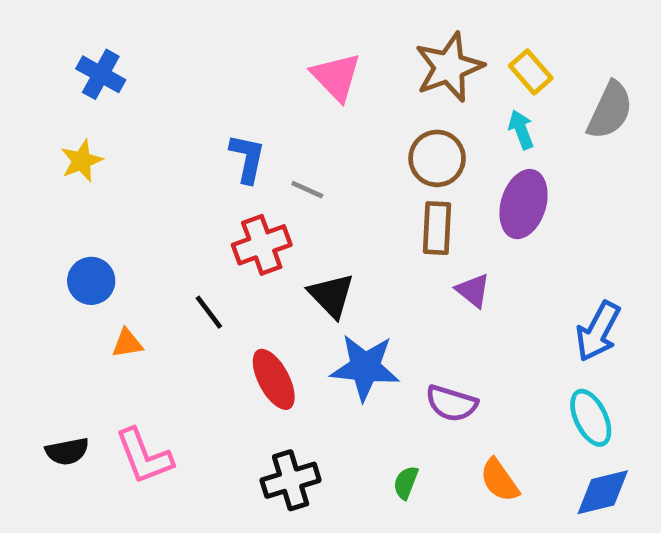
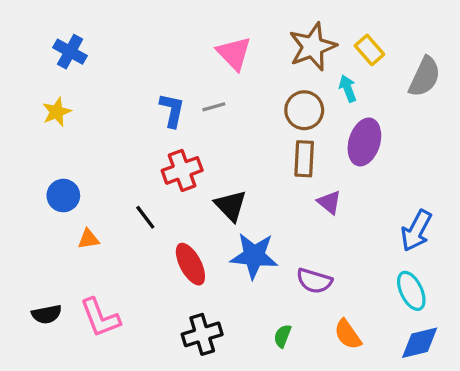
cyan arrow: (521, 130) -> (348, 88), moved
gray line: (307, 190) -> (214, 107), moved, turned -40

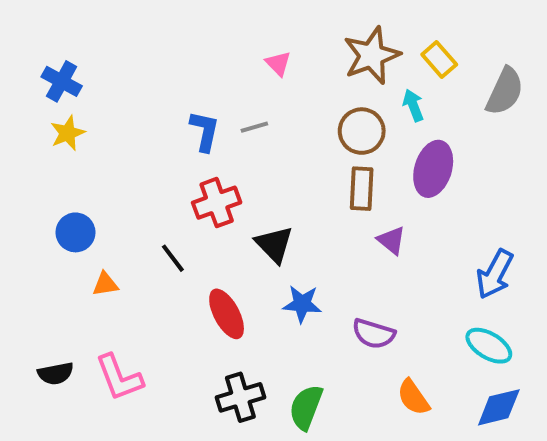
blue cross: (70, 52) -> (62, 81), moved
pink triangle: (234, 53) -> (278, 63), size x0.6
blue star: (254, 256) -> (302, 304), size x0.7
cyan ellipse: (411, 291) -> (489, 346), turned -33
green semicircle: (282, 336) -> (306, 407), moved, size x1.6

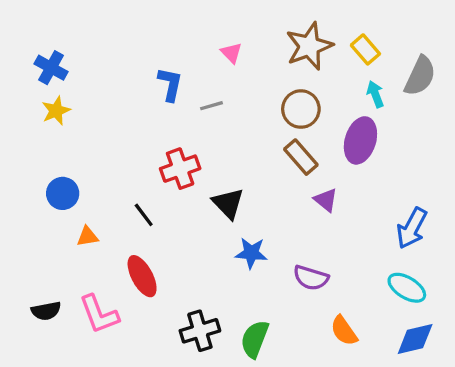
cyan arrow: (413, 105) -> (375, 94), moved
blue L-shape: (205, 131) -> (170, 84), moved
brown rectangle: (362, 189) -> (301, 157), turned -44
red ellipse: (227, 314) -> (142, 276), moved

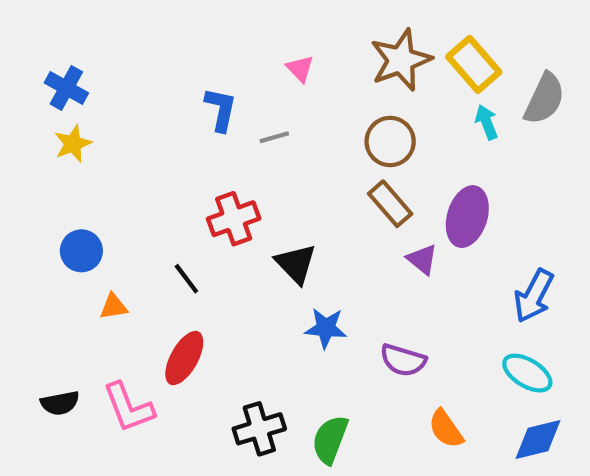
yellow rectangle: (365, 49) -> (474, 64), size x1.4
purple ellipse: (360, 140) -> (467, 217), moved
red ellipse: (142, 276) -> (184, 358), turned 57

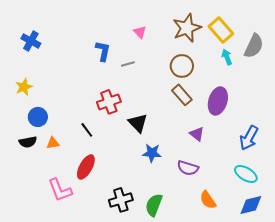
yellow star: (73, 144) -> (24, 87), moved
purple triangle: (422, 259) -> (197, 134), moved
black semicircle: (60, 403) -> (28, 142), moved

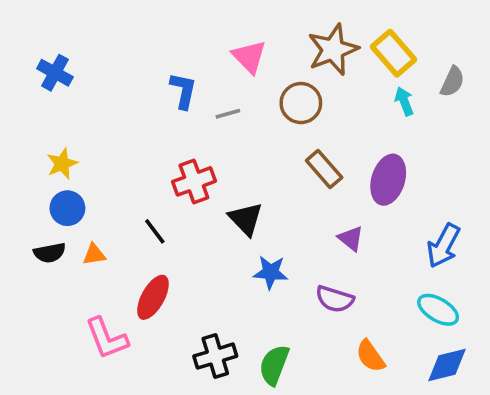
pink triangle: (140, 32) -> (249, 57), size x1.5
gray semicircle: (254, 46) -> (452, 82), size x0.7
brown circle: (182, 66) -> (301, 103), moved
yellow star: (24, 87) -> (62, 164), moved

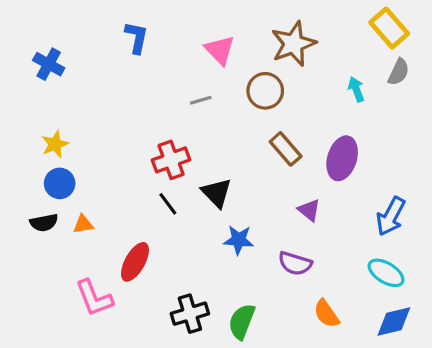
yellow rectangle: (394, 53) -> (389, 28), moved
blue L-shape: (183, 91) -> (137, 37), moved
black line: (155, 231) -> (168, 204), moved

